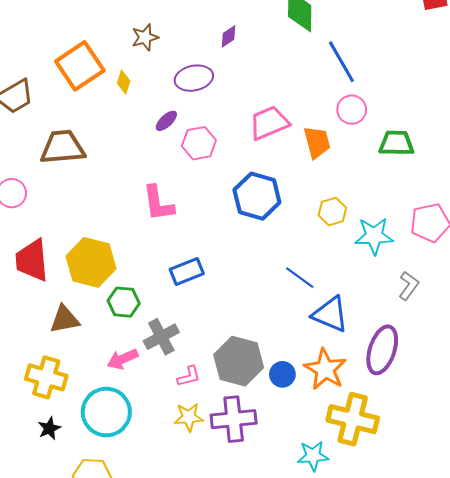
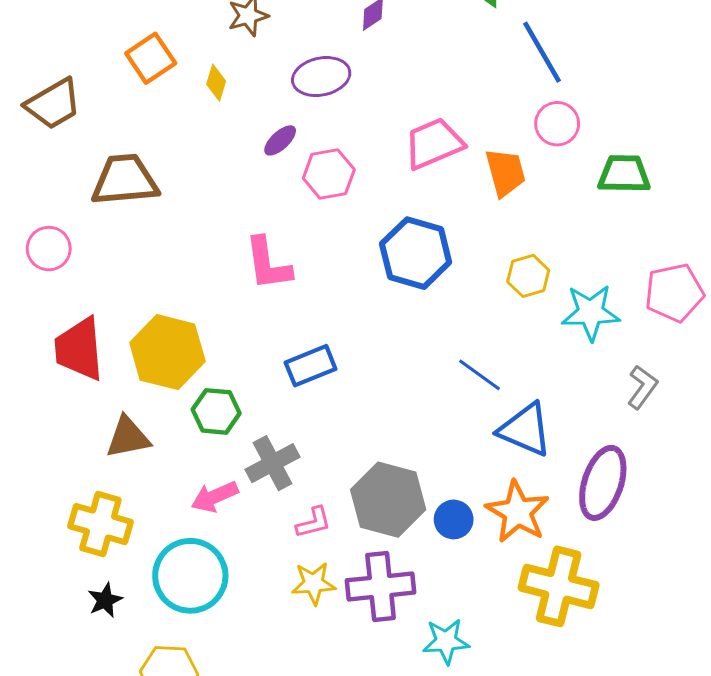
orange square: (80, 66) -> (151, 58), size x0.7
cyan star: (313, 456) -> (446, 641), moved

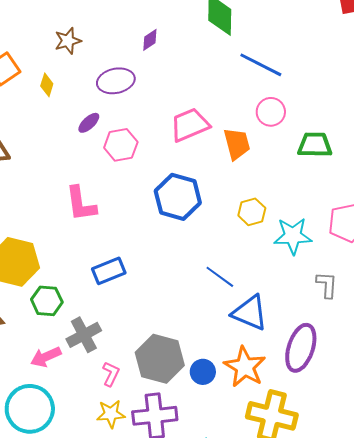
blue line: (542, 52) -> (261, 65), turned -33
gray L-shape: (642, 387) -> (327, 285), turned -32
pink L-shape: (314, 523) -> (111, 374), turned -50

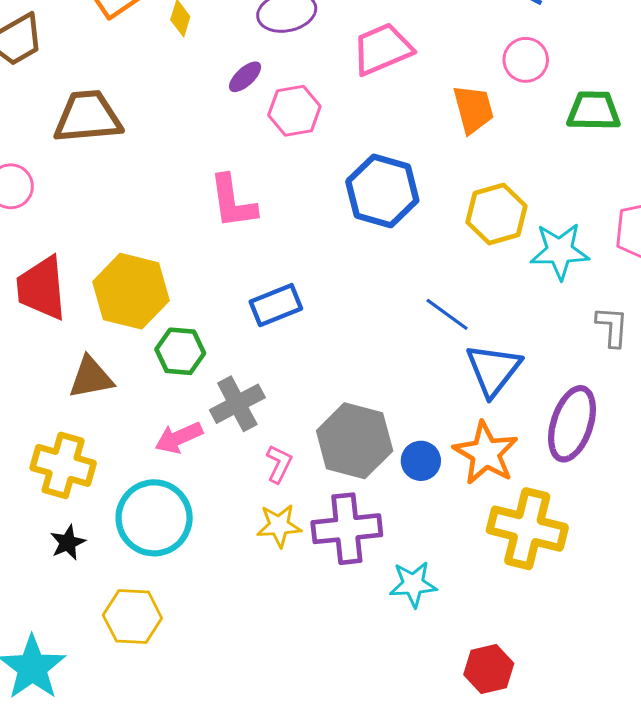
pink trapezoid: (190, 125) -> (382, 49), moved
yellow hexagon: (252, 212) -> (496, 214), size x1.4
blue triangle: (250, 313) -> (493, 370), turned 45

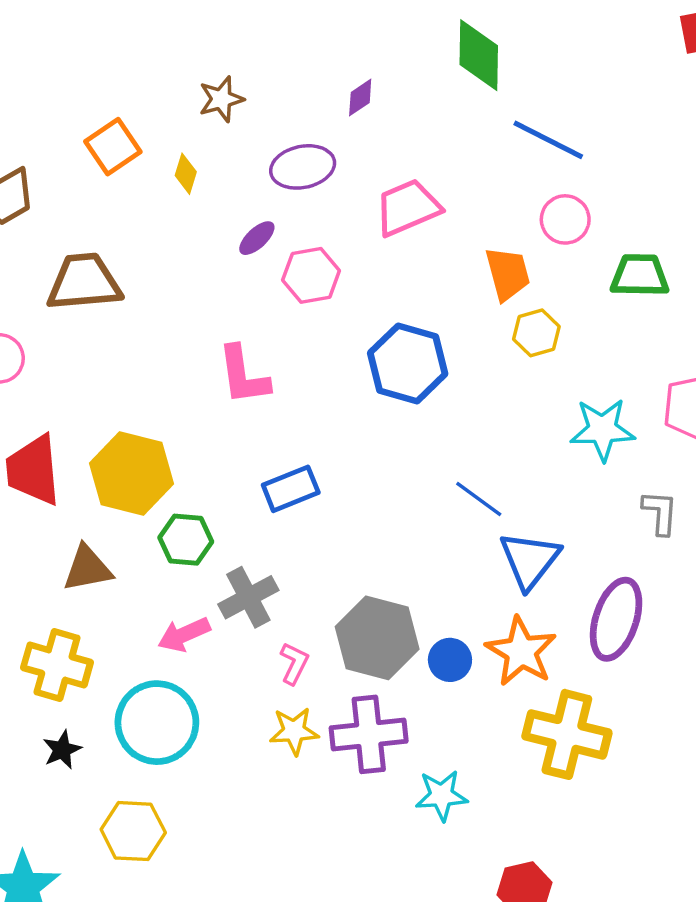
yellow hexagon: (496, 214) -> (536, 333), moved, size x0.7

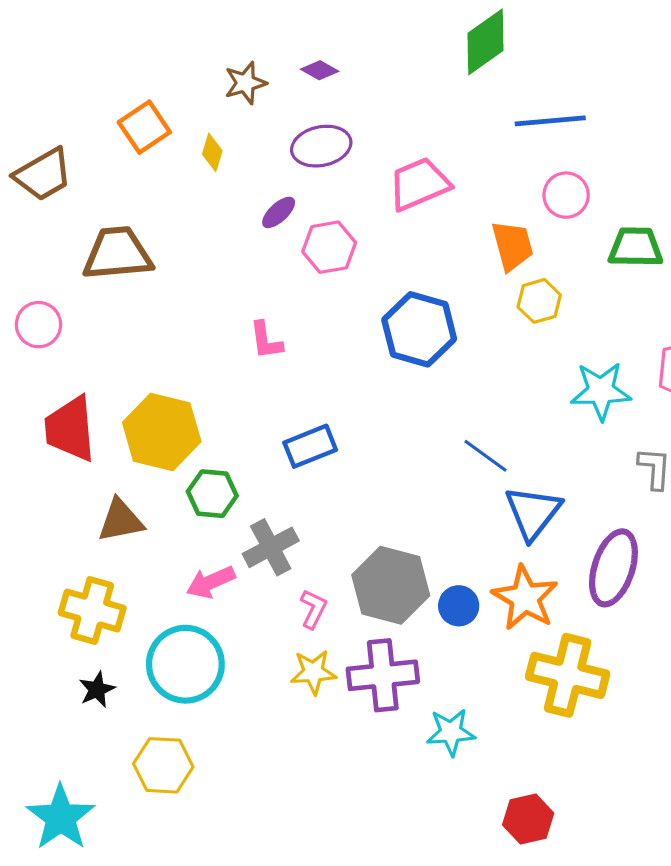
green diamond: (479, 55) -> (486, 42), turned 54
purple diamond: (360, 97) -> (320, 70), moved, turned 63
blue line: (548, 140) -> (550, 121), turned -32
pink L-shape: (243, 375) -> (266, 340), size x0.7

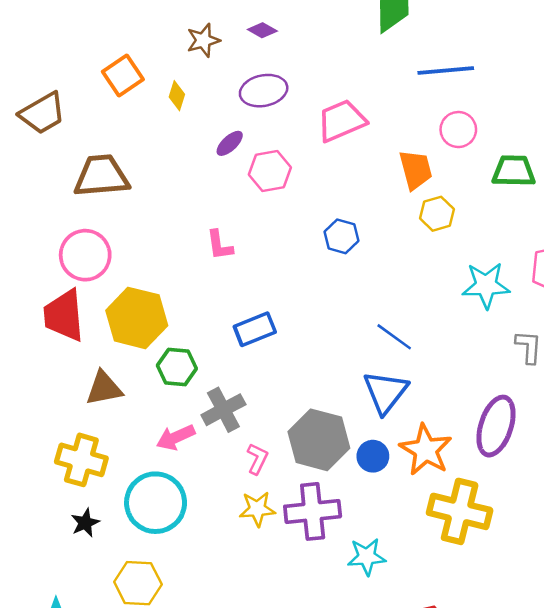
pink circle: (38, 325) -> (85, 255), moved, size x1.4
blue hexagon: (419, 329) -> (341, 236), size x0.6
blue triangle: (533, 513) -> (385, 392), moved

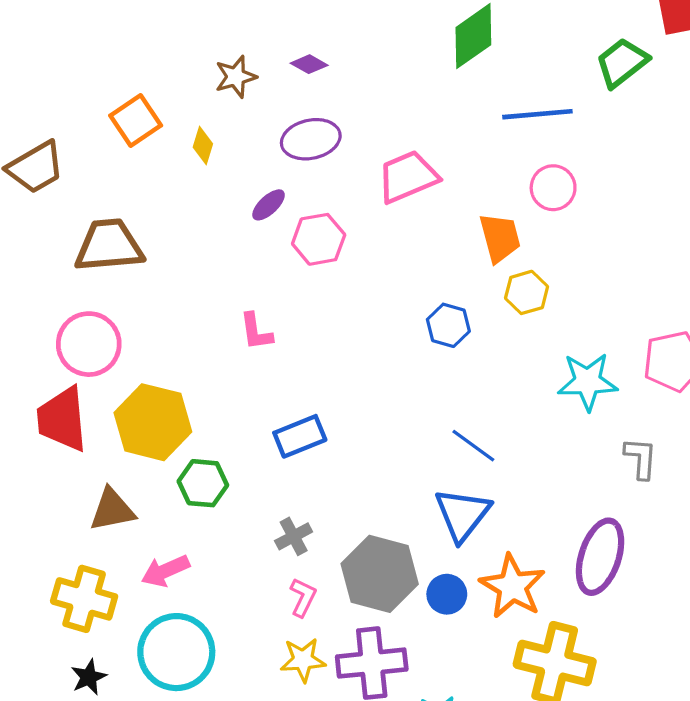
green trapezoid: (514, 171) -> (622, 63), moved, turned -39
blue hexagon: (341, 236) -> (448, 325), moved
gray cross: (223, 410) -> (294, 536), moved, size x0.7
pink arrow: (176, 437) -> (165, 571), moved

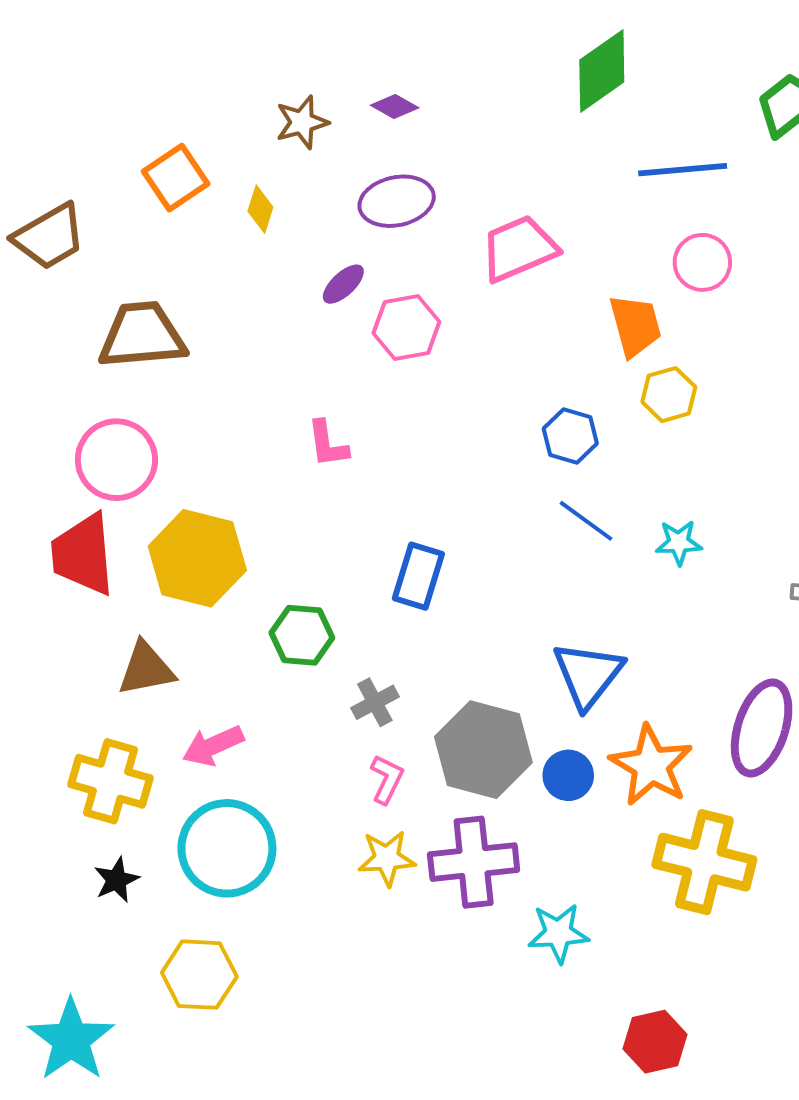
cyan star: (587, 382) -> (679, 543), moved, size x0.6
blue rectangle: (300, 436) -> (418, 576), moved, turned -51
blue line: (473, 446) -> (586, 521), moved
green hexagon: (203, 483) -> (302, 635), moved

